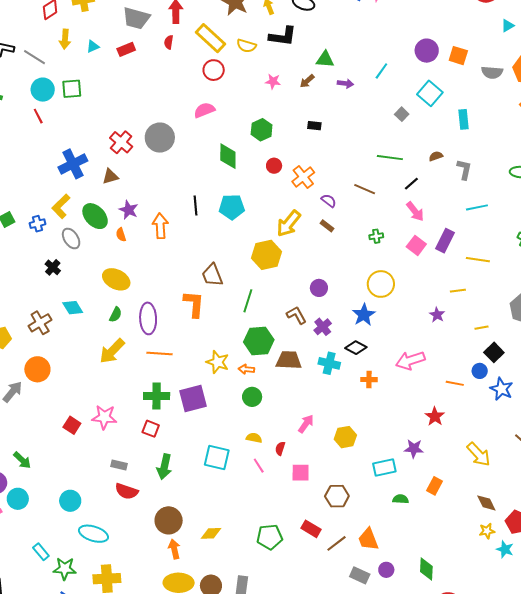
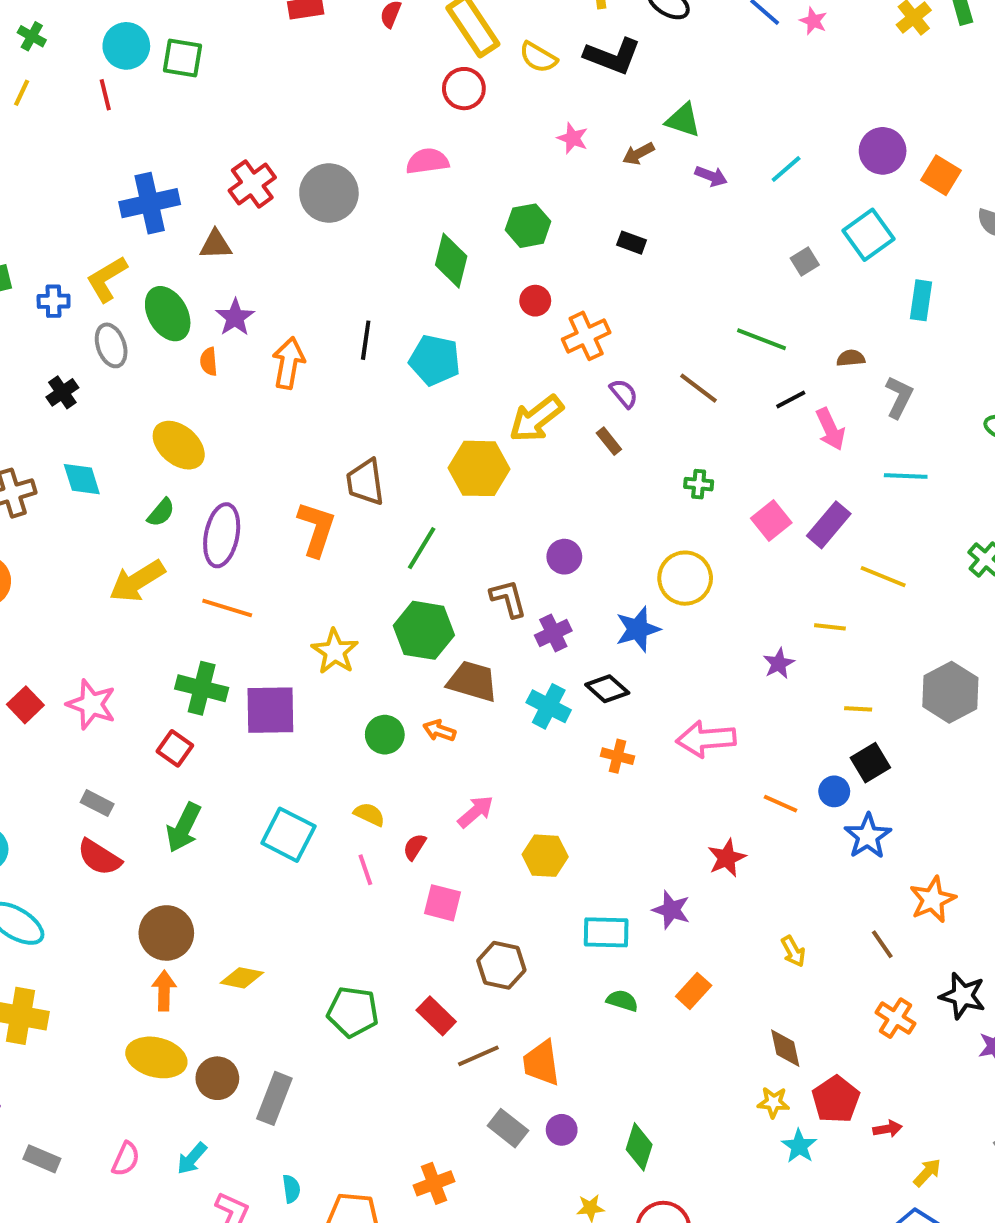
pink arrow: (415, 211) -> (830, 429), moved
orange arrow: (246, 369) -> (439, 730), moved
yellow arrow: (479, 454) -> (793, 951), size x0.6

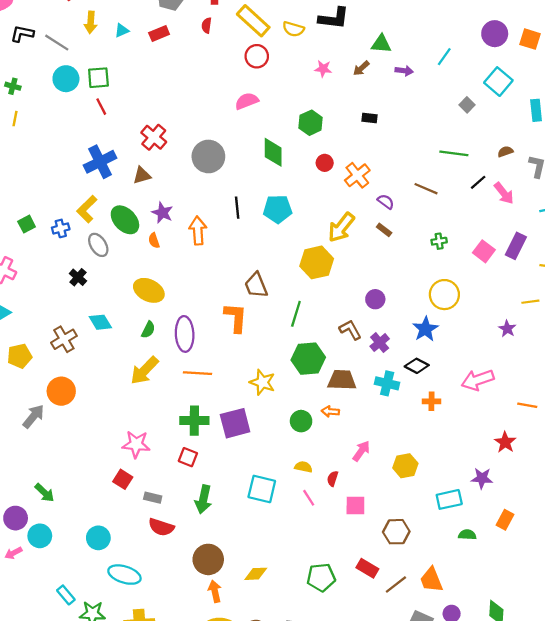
red line: (105, 95) -> (101, 107), moved
gray circle: (329, 193) -> (208, 156), moved
red square: (25, 705) -> (123, 479), moved

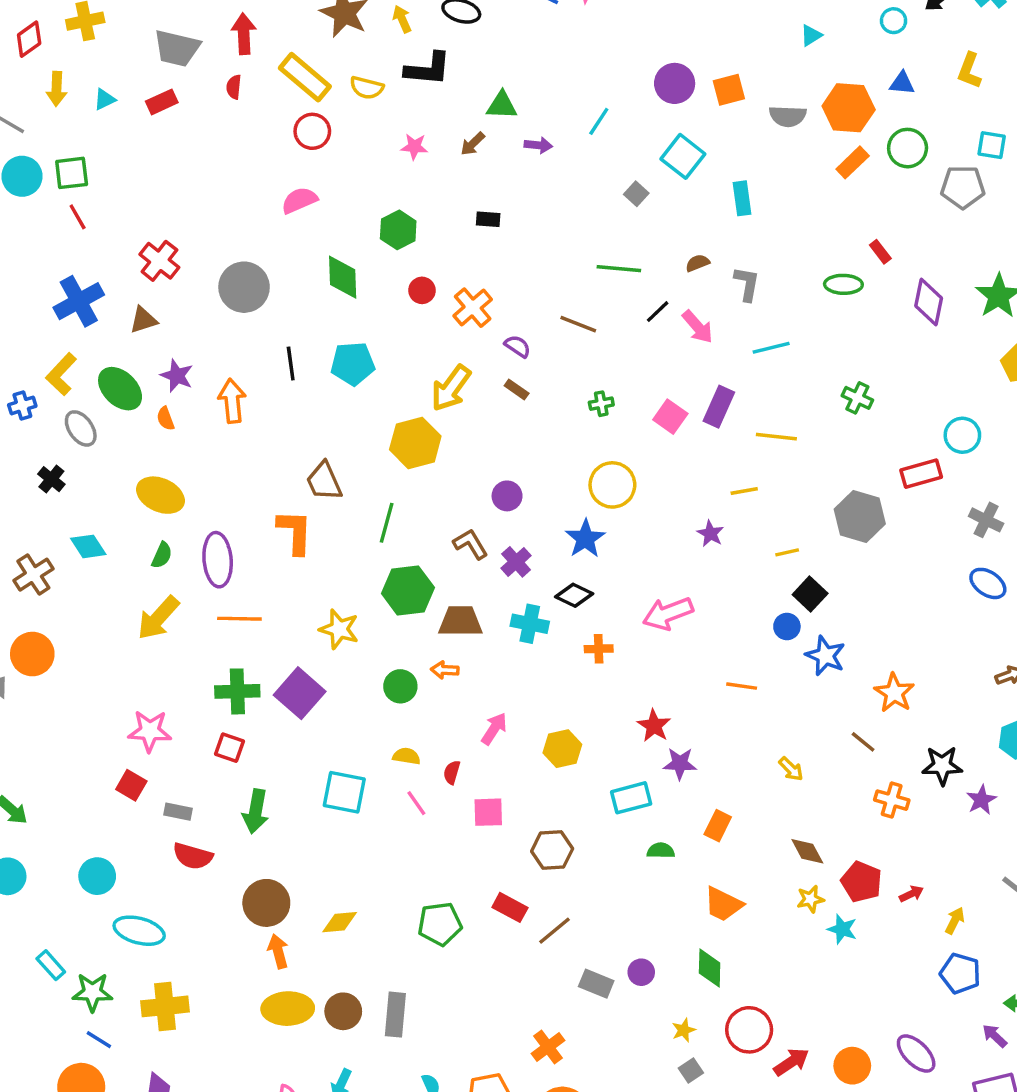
orange square: (530, 39) -> (729, 90), turned -30
orange line: (527, 405) -> (742, 686), moved
purple square: (235, 423) -> (300, 693), turned -32
red star: (505, 442) -> (654, 726), moved
orange trapezoid: (431, 580) -> (723, 904), moved, turned -40

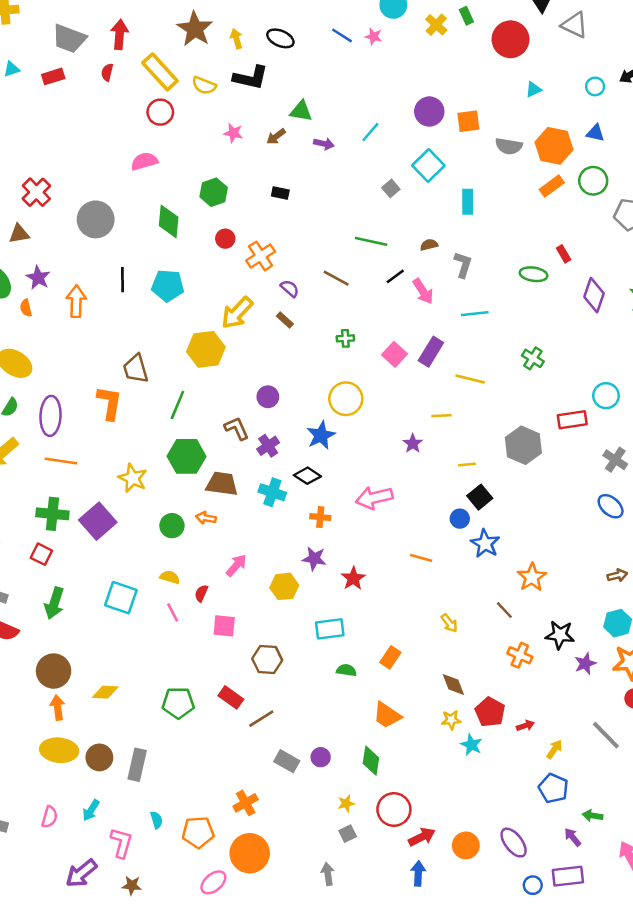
purple star: (680, 764) -> (314, 559), moved

